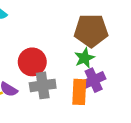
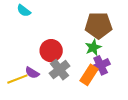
gray cross: (43, 85) -> (60, 70), turned -30
orange rectangle: (79, 92) -> (89, 75), turned 30

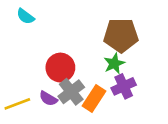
purple semicircle: (32, 73) -> (48, 98), moved
orange rectangle: (89, 75) -> (94, 98), moved

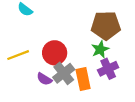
orange rectangle: (94, 98) -> (83, 79), turned -45
yellow line: (17, 104) -> (18, 55), moved

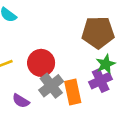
green star: (100, 49) -> (106, 64), moved
purple semicircle: (44, 79) -> (21, 101), moved

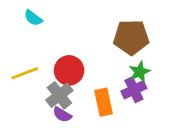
gray cross: (51, 86) -> (59, 95), moved
purple semicircle: (21, 101) -> (62, 115), moved

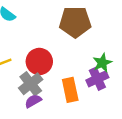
brown pentagon: (131, 37) -> (75, 22), moved
purple semicircle: (62, 115) -> (33, 101), turned 119

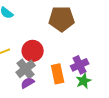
green star: (102, 63) -> (84, 81), moved

